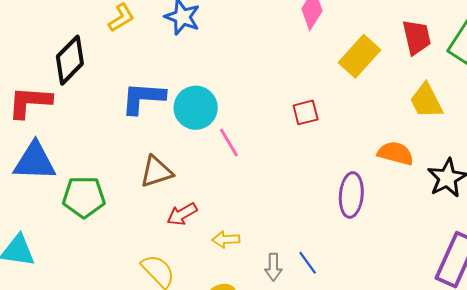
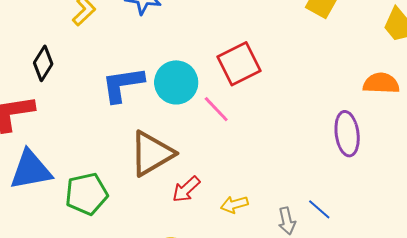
black diamond: (70, 60) -> (43, 63), size x0.7
red square: (306, 112) -> (239, 64), moved, size x1.6
brown triangle: (156, 172) -> (152, 154), size x1.4

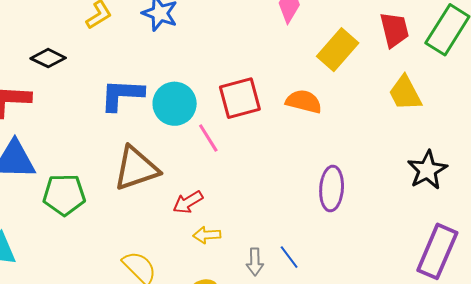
black diamond: (43, 63) -> (48, 58), turned 72
orange semicircle: (381, 83) -> (304, 101), moved
red arrow: (186, 189) -> (188, 202), moved

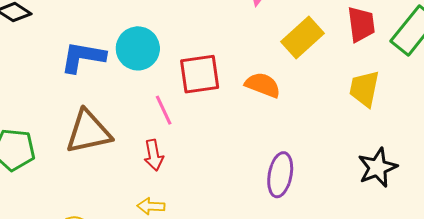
yellow trapezoid: (405, 93) -> (364, 89), turned 33
cyan circle: (175, 104) -> (138, 48), moved
red arrow: (188, 202) -> (154, 155), moved, turned -76

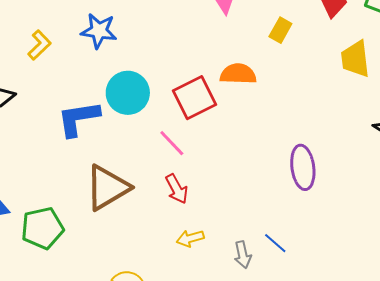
yellow rectangle: (302, 37) -> (280, 30), size x0.6
orange semicircle: (263, 85) -> (238, 74), moved

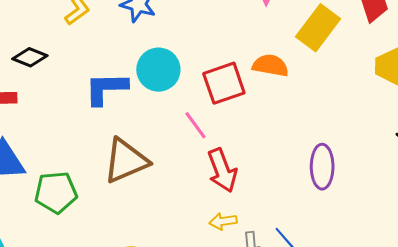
yellow rectangle: (280, 30) -> (318, 28), size x1.8
red arrow: (177, 189) -> (222, 170), moved, size x1.4
yellow arrow: (190, 238) -> (223, 221), moved

